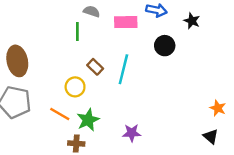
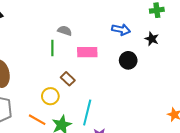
pink rectangle: (126, 22) -> (87, 52), moved
cyan line: (123, 69) -> (87, 113), moved

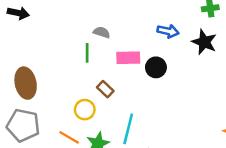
black star: (152, 39) -> (204, 42), size x1.5
black circle: (128, 60) -> (156, 67), moved

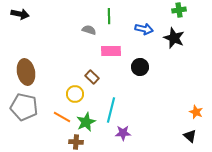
green line: (87, 53) -> (109, 16), moved
black circle: (156, 67) -> (140, 67), moved

